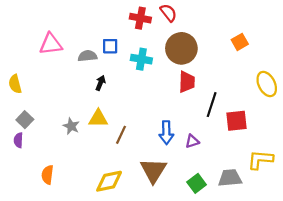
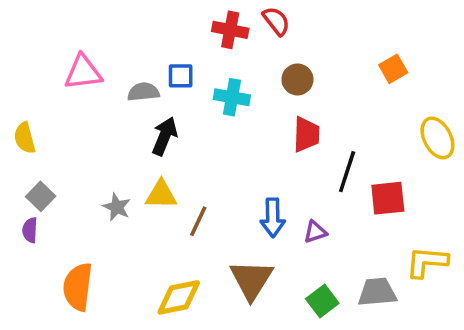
brown circle: (181, 48) -> (297, 79), size x0.6
black arrow: (100, 83) -> (165, 136), size x1.5
orange semicircle: (47, 175) -> (78, 287), size x1.5

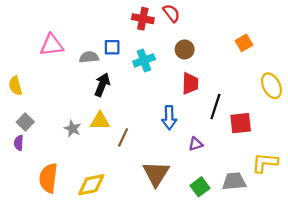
cyan cross: (232, 97) -> (144, 60), turned -30
blue arrow: (273, 218) -> (169, 118), moved
yellow diamond: (179, 297) -> (91, 185), moved

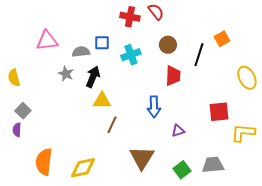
black line: (215, 107) -> (199, 55), moved
yellow triangle: (100, 121) -> (102, 101), moved
gray star: (73, 129) -> (66, 74), moved
yellow L-shape: (265, 163) -> (243, 133), moved

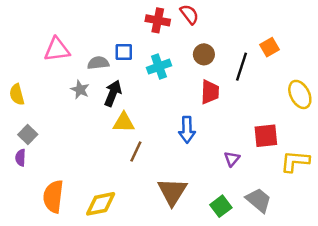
purple triangle: (178, 131) -> (232, 159), moved, turned -32
gray trapezoid: (213, 165) -> (259, 200), turned 45

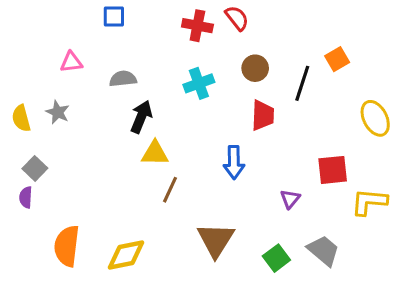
pink triangle: (57, 50) -> (71, 62), size x0.7
blue square: (124, 52) -> (114, 17), moved
gray star: (80, 90) -> (58, 112), moved

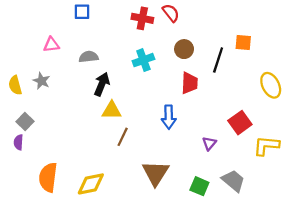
orange square: (337, 59) -> (243, 42), turned 35
red square: (333, 170) -> (240, 123), turned -30
green square: (276, 258) -> (199, 186), turned -30

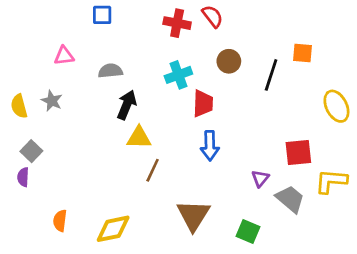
red trapezoid: (190, 83) -> (203, 103), moved
red square: (240, 123) -> (298, 153), turned 30
orange semicircle: (48, 177) -> (60, 221), size x0.6
gray trapezoid: (233, 181) -> (290, 199), moved

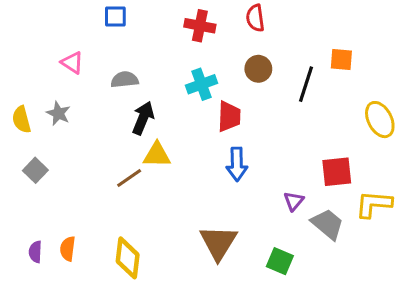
red semicircle: (213, 16) -> (255, 18), moved, turned -150
pink triangle: (64, 56) -> (72, 63), turned 40
brown line: (153, 170) -> (129, 178), moved, turned 30
purple semicircle: (23, 177) -> (35, 252), moved
yellow diamond: (113, 229) -> (128, 258), turned -72

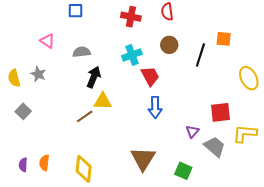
red trapezoid: (229, 116) -> (150, 76), turned -30

